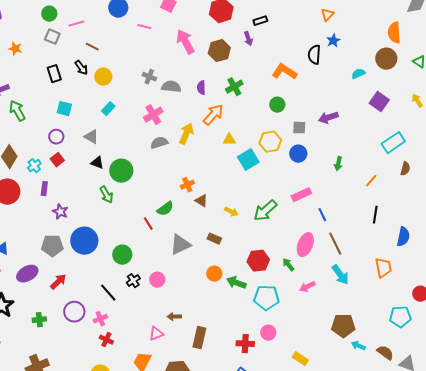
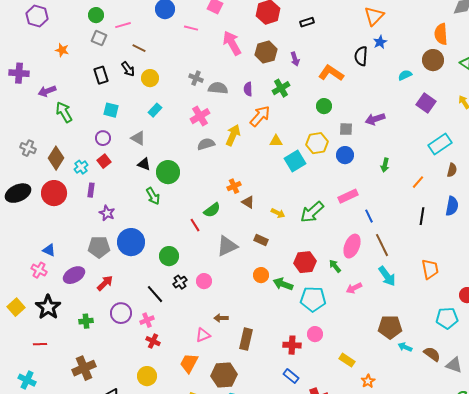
orange triangle: (327, 15) -> (374, 16), size x1.5
purple arrow: (248, 39) -> (295, 59), moved
blue semicircle: (403, 237) -> (452, 206), moved

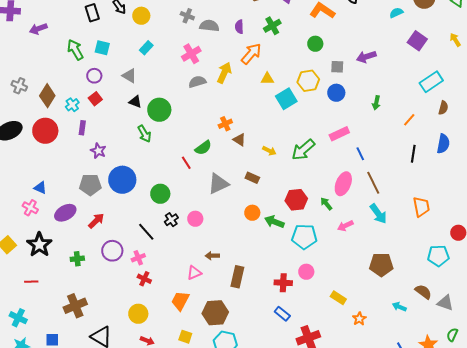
green arrow: (64, 112) -> (75, 50), moved
cyan arrow: (405, 347) -> (399, 307), moved

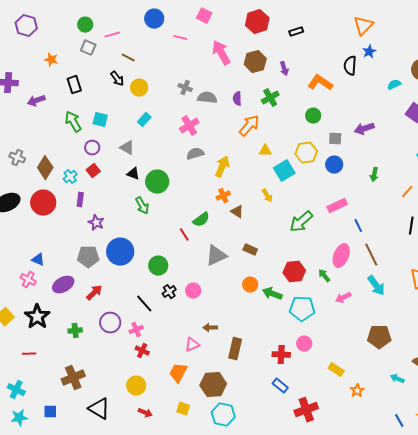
black rectangle: (92, 13) -> (74, 85), moved
yellow arrow: (224, 73) -> (222, 167), moved
yellow arrow: (269, 151) -> (267, 196), moved, turned 32

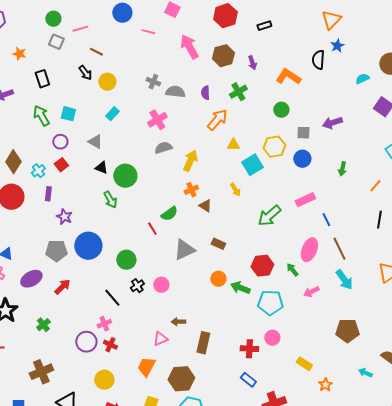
purple circle: (110, 323) -> (86, 342), moved
green cross: (75, 331) -> (43, 325), turned -32

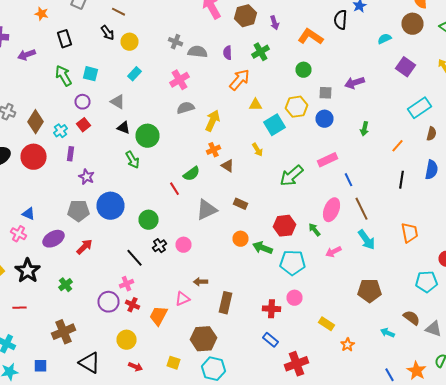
orange trapezoid: (146, 367) -> (158, 316), moved

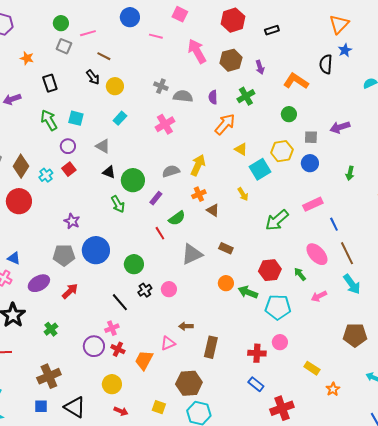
yellow triangle: (256, 105) -> (241, 149), turned 32
gray semicircle: (186, 108) -> (171, 171), moved
purple rectangle: (70, 154) -> (156, 198), moved, turned 32
pink ellipse: (332, 210) -> (317, 254), turned -65
blue square: (40, 366) -> (41, 406), moved

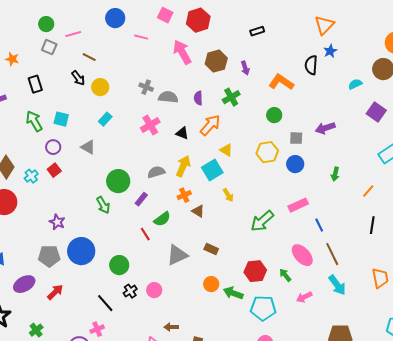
red hexagon: (233, 20) -> (198, 20), moved
cyan square: (260, 169) -> (212, 170), moved
black triangle: (109, 172) -> (182, 133), moved

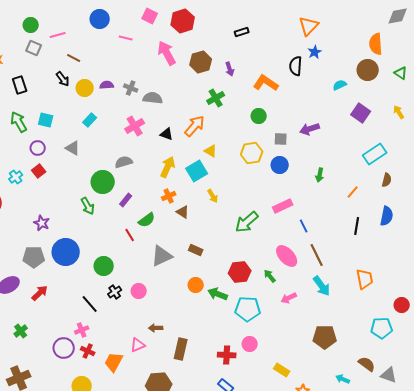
purple semicircle: (198, 98) -> (107, 85), moved, turned 88
gray semicircle: (156, 172) -> (124, 162), moved

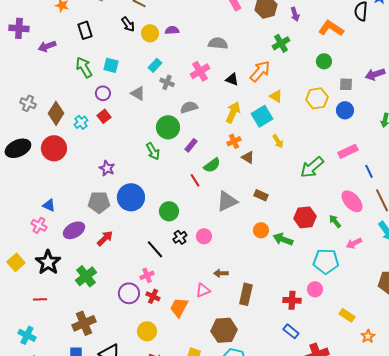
gray cross: (131, 88) -> (167, 82), moved
cyan pentagon: (248, 309) -> (326, 261), moved
green cross: (21, 331) -> (86, 276), size x1.5

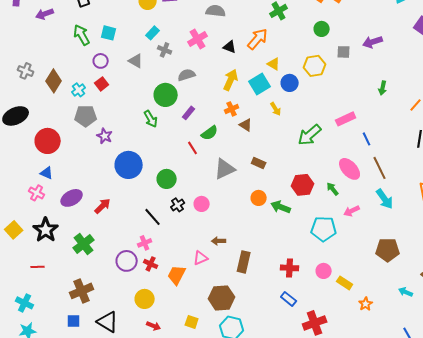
blue circle: (345, 110) -> (290, 83), moved
red circle: (54, 148) -> (48, 141), moved
gray pentagon: (99, 202) -> (86, 116), moved
pink circle: (315, 289) -> (324, 271), moved

